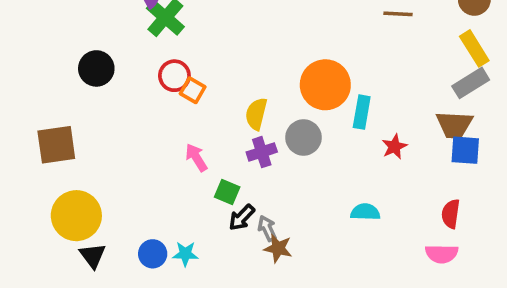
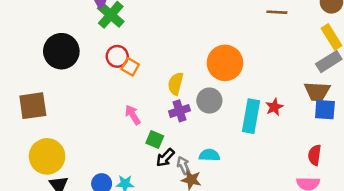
black circle: (96, 68) -> (61, 51), size x1.4
cyan rectangle: (362, 112) -> (251, 116), moved, size x1.4
cyan semicircle: (365, 212) -> (209, 155), moved

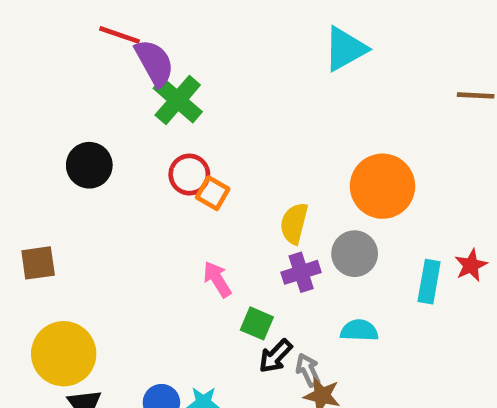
black circle: (61, 51) -> (89, 165), size x0.7
brown square: (33, 106) -> (38, 263), size x0.7
cyan rectangle: (251, 116) -> (429, 282), size x0.7
cyan semicircle: (209, 155) -> (359, 330), moved

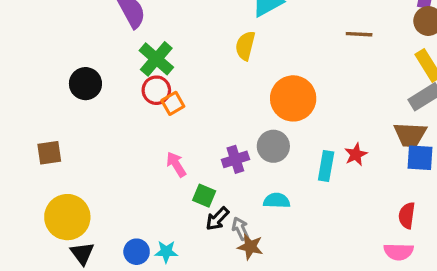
green cross: (178, 100) -> (156, 59), moved
orange square: (213, 193) -> (173, 103), turned 30
yellow semicircle: (294, 223) -> (245, 46), moved

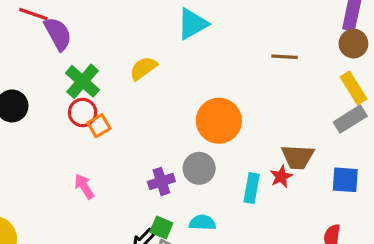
yellow semicircle: (245, 46) -> (143, 68), moved, turned 40
brown trapezoid: (410, 135) -> (298, 157), moved
pink arrow: (176, 164) -> (84, 186), moved
green square: (204, 196) -> (161, 227), moved

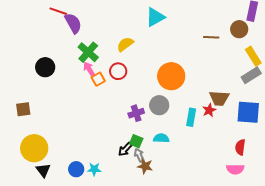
brown circle: (353, 44) -> (239, 29), moved
red circle: (83, 113) -> (118, 71), moved
blue square: (345, 180) -> (248, 112), size x1.4
pink arrow: (84, 186) -> (89, 69), moved

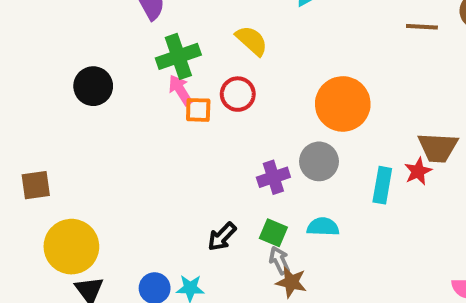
yellow semicircle: (125, 44) -> (252, 41), turned 78
green cross: (88, 52) -> (178, 56), turned 30
orange square: (98, 79) -> (198, 110), turned 32
brown square: (23, 109) -> (36, 185), moved
black arrow: (125, 149) -> (222, 237), moved

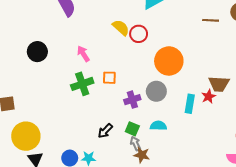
green cross: (178, 56) -> (82, 84), moved
red circle: (238, 94) -> (139, 34), moved
orange square: (198, 110) -> (109, 78), moved

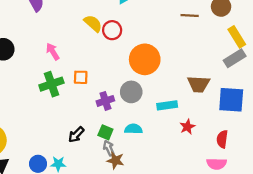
red star: (209, 96) -> (187, 127), moved
cyan rectangle: (190, 104) -> (167, 105), turned 72

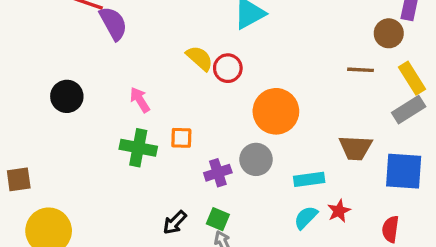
brown line: (190, 16) -> (361, 70), moved
green cross: (51, 84) -> (138, 148), turned 30
cyan semicircle: (133, 129) -> (306, 217), moved, turned -48

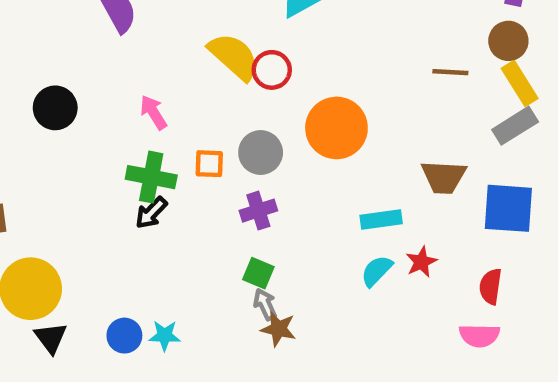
brown circle: (389, 33) -> (508, 41), moved
yellow semicircle: (200, 58) -> (234, 57), size x1.4
gray circle: (256, 159) -> (261, 153), moved
black arrow: (175, 222) -> (151, 213), moved

